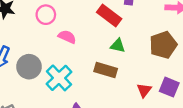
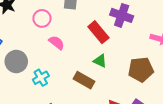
cyan cross: (59, 78) -> (41, 78), size x0.7

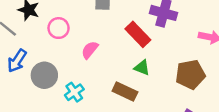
pink circle: (42, 18) -> (59, 28), moved
pink semicircle: (57, 43) -> (90, 50), turned -84

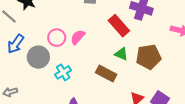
pink circle: (59, 28) -> (57, 38), moved
brown pentagon: (190, 74) -> (149, 57), moved

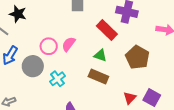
green triangle: (121, 54) -> (100, 55), moved
brown pentagon: (149, 57) -> (137, 57), turned -30

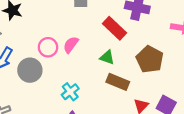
brown rectangle: (98, 77) -> (118, 82), moved
cyan cross: (58, 79) -> (70, 92), moved

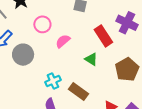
pink circle: (48, 47) -> (42, 24), moved
brown rectangle: (118, 82) -> (79, 92), moved

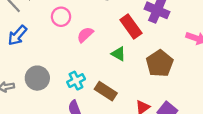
gray circle: (23, 55) -> (37, 78), moved

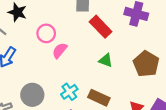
red rectangle: (131, 27) -> (101, 27), moved
pink semicircle: (85, 35) -> (60, 51), moved

